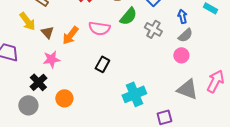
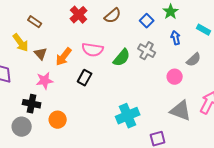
green semicircle: (128, 16) -> (122, 58), moved
gray semicircle: (185, 35) -> (194, 60), moved
black rectangle: (102, 64) -> (85, 78), moved
black cross: (38, 82) -> (32, 104), turned -36

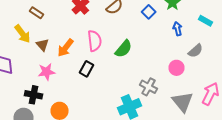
pink semicircle: (93, 50) -> (94, 41), turned -105
gray cross: (147, 51) -> (148, 87), moved
gray triangle: (181, 111) -> (182, 102), turned 30

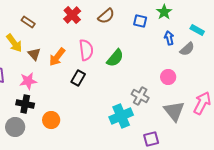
blue square: (148, 12) -> (140, 21), turned -32
gray semicircle: (196, 51) -> (187, 49), moved
pink star: (46, 72) -> (28, 81), moved

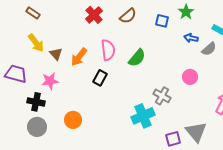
brown rectangle: (28, 22) -> (33, 13), moved
blue arrow: (169, 38) -> (191, 38), turned -64
black cross: (25, 104) -> (36, 102), moved
gray triangle: (174, 111) -> (196, 132), moved

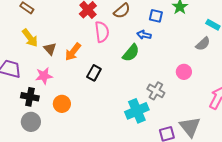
blue arrow: (191, 38) -> (144, 35), moved
pink semicircle: (108, 50) -> (102, 32), moved
orange circle: (73, 120) -> (62, 104), moved

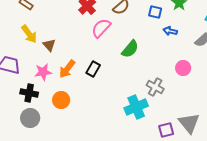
pink semicircle: (102, 32) -> (101, 28), turned -130
blue arrow: (144, 35) -> (170, 31), moved
orange arrow: (73, 52) -> (67, 69), moved

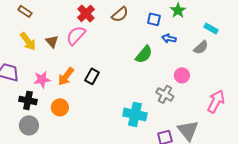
pink semicircle: (101, 28) -> (76, 35), moved
brown triangle: (49, 45) -> (52, 41), moved
green semicircle: (130, 49) -> (144, 54), moved
gray cross: (155, 87) -> (165, 94), moved
cyan cross: (136, 107) -> (135, 114), turned 35

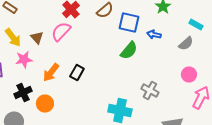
blue square: (154, 19) -> (129, 22), moved, size x1.5
pink circle: (182, 75) -> (189, 74), moved
pink star: (42, 79) -> (24, 60), moved
black cross: (28, 100) -> (23, 92), moved, turned -36

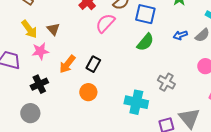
pink semicircle: (61, 32) -> (105, 23), moved
blue arrow: (154, 34) -> (180, 35), moved, turned -32
orange circle: (45, 104) -> (88, 92), moved

